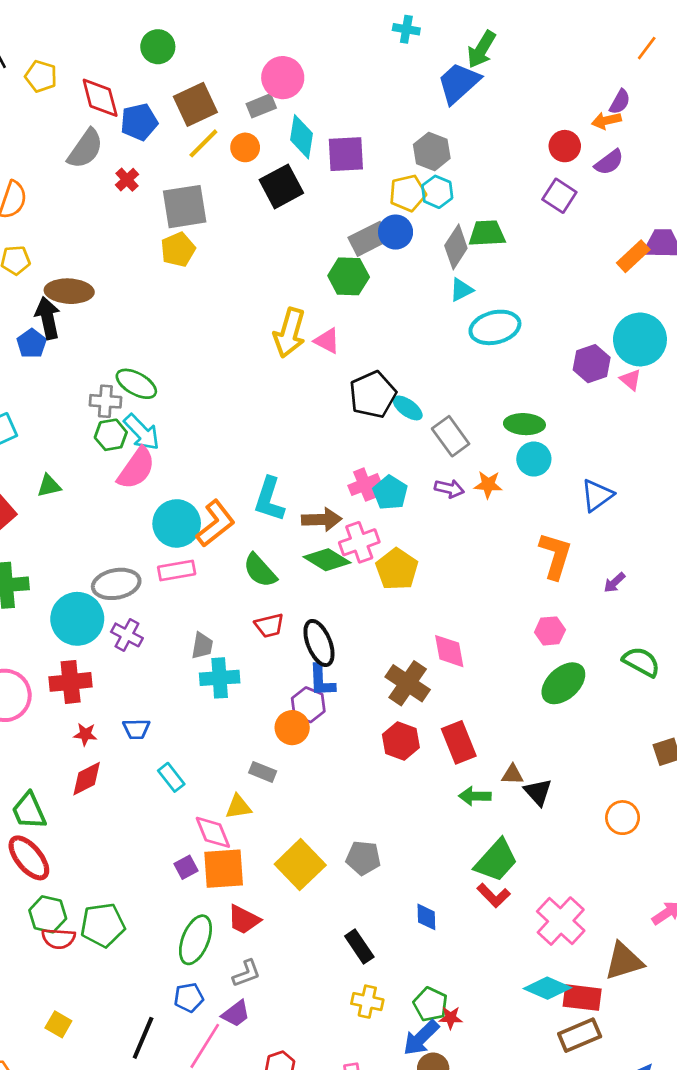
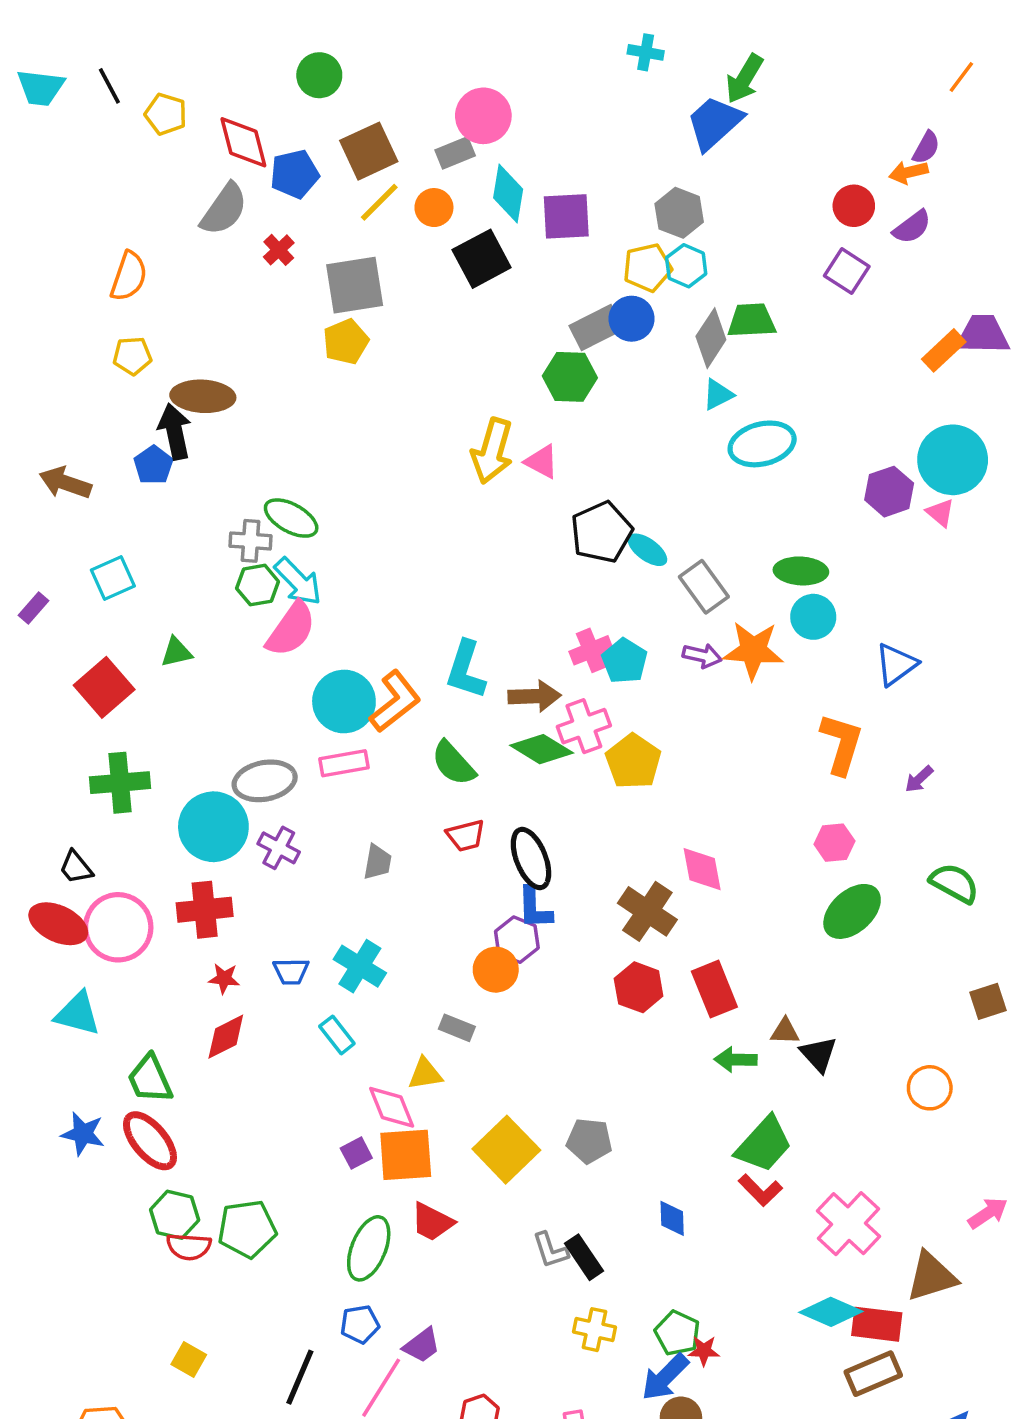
orange star: (488, 485) -> (753, 650), size x1.6
cyan cross: (220, 678) -> (360, 966), moved, turned 36
gray L-shape: (246, 973) -> (550, 1250), moved, turned 92

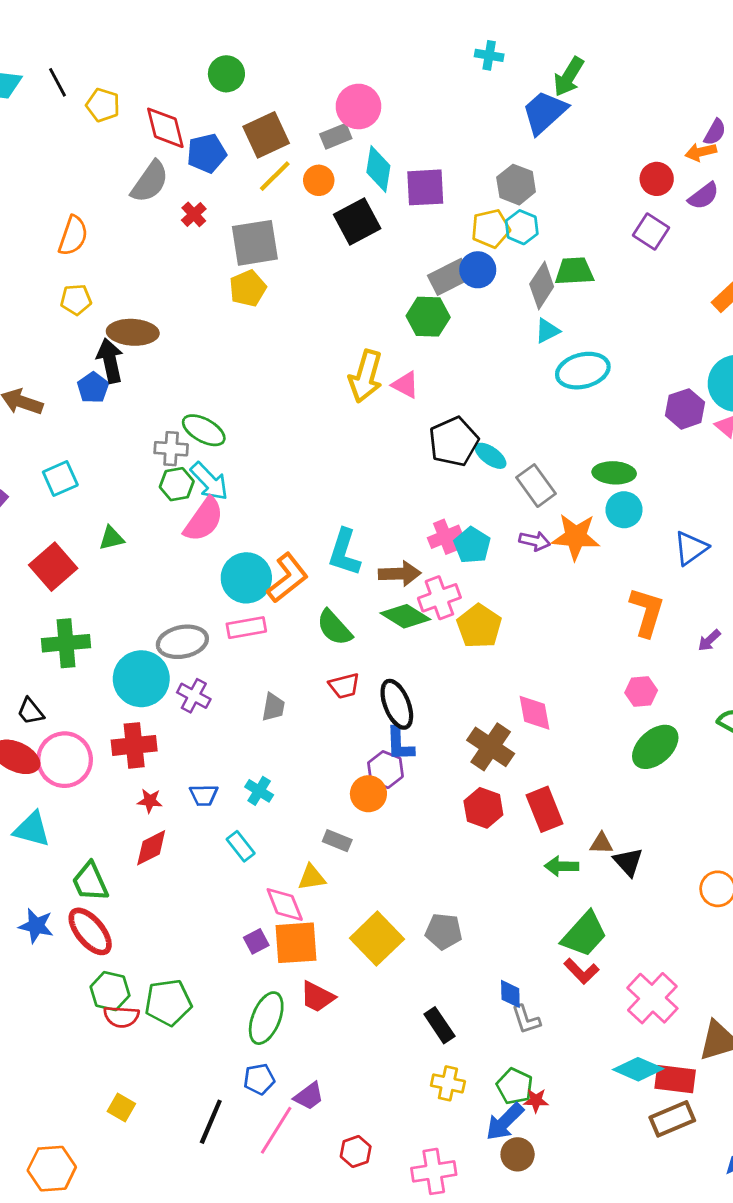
cyan cross: (360, 966) -> (259, 791), size x0.7
gray L-shape: (550, 1250) -> (526, 1019), moved

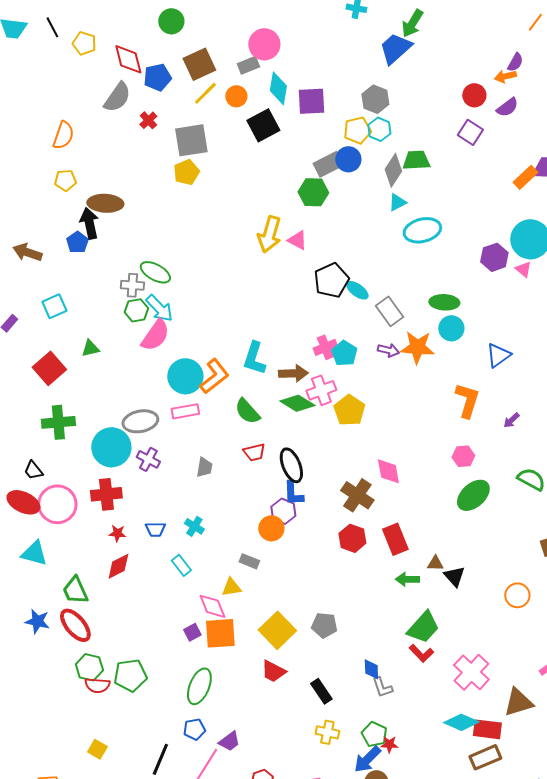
red trapezoid: (317, 997) -> (273, 671), moved

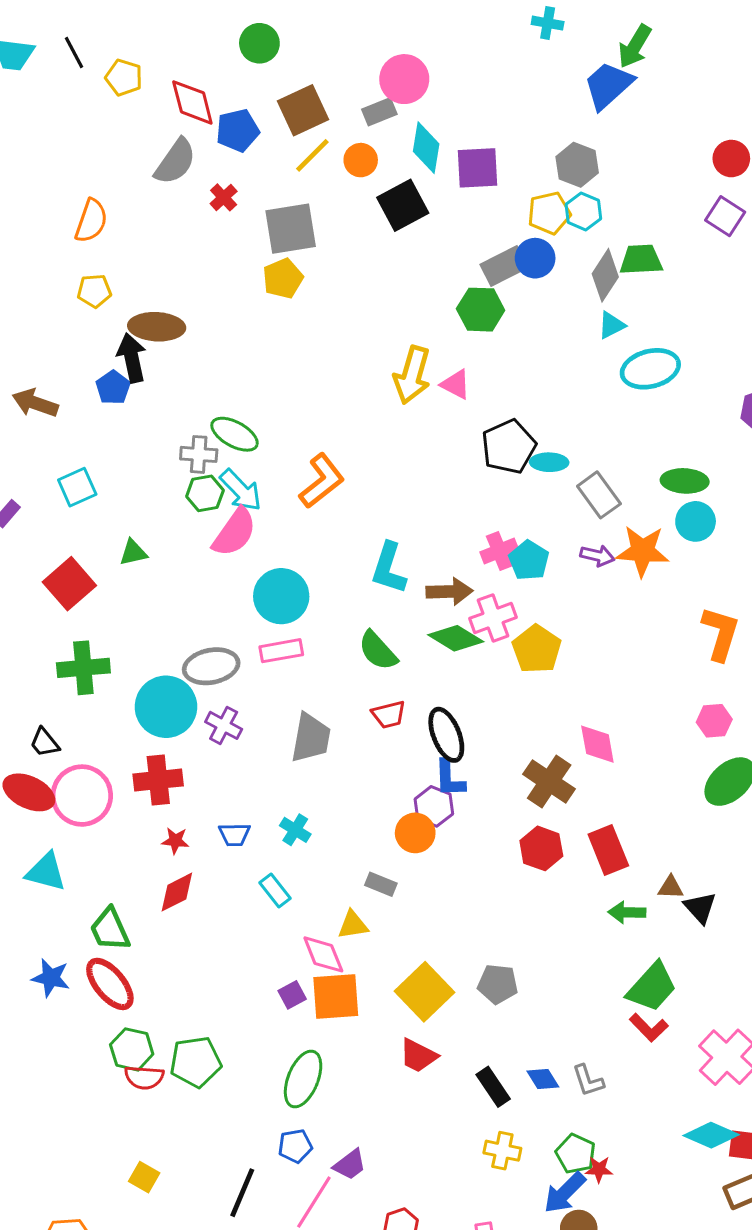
cyan ellipse: (357, 290) -> (549, 462), turned -35
orange L-shape: (214, 376) -> (322, 481), moved
gray trapezoid: (204, 467) -> (311, 738), size x1.6
blue diamond: (371, 669) -> (543, 1079), moved, turned -30

